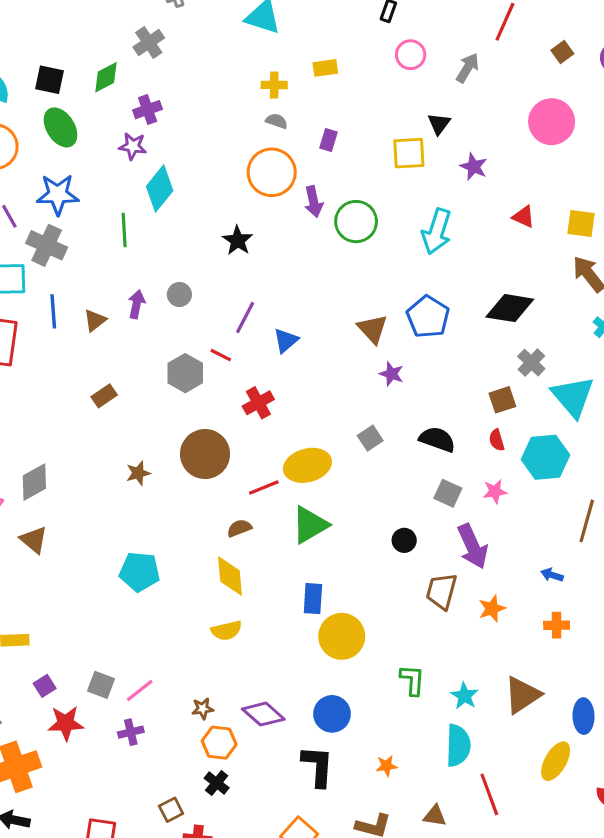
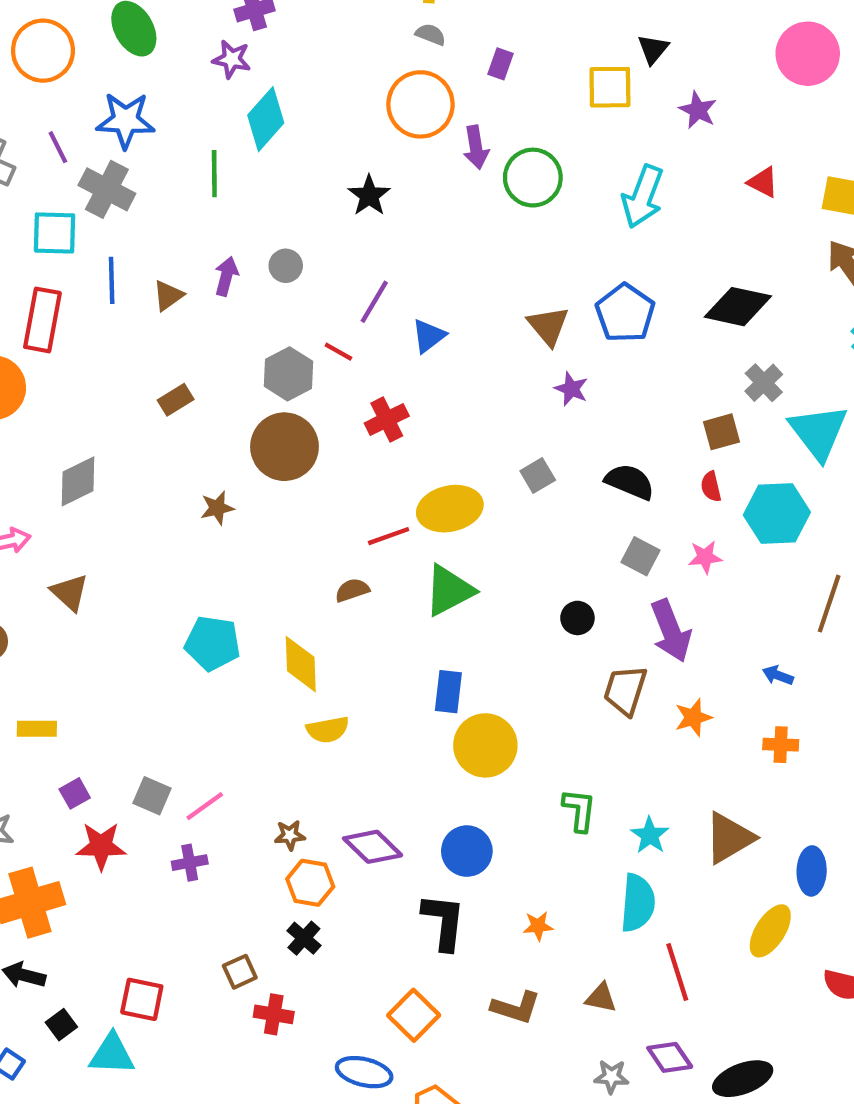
brown circle: (205, 454) -> (284, 447), moved
gray diamond: (34, 482) -> (78, 481), moved
yellow diamond: (230, 576) -> (301, 664), moved

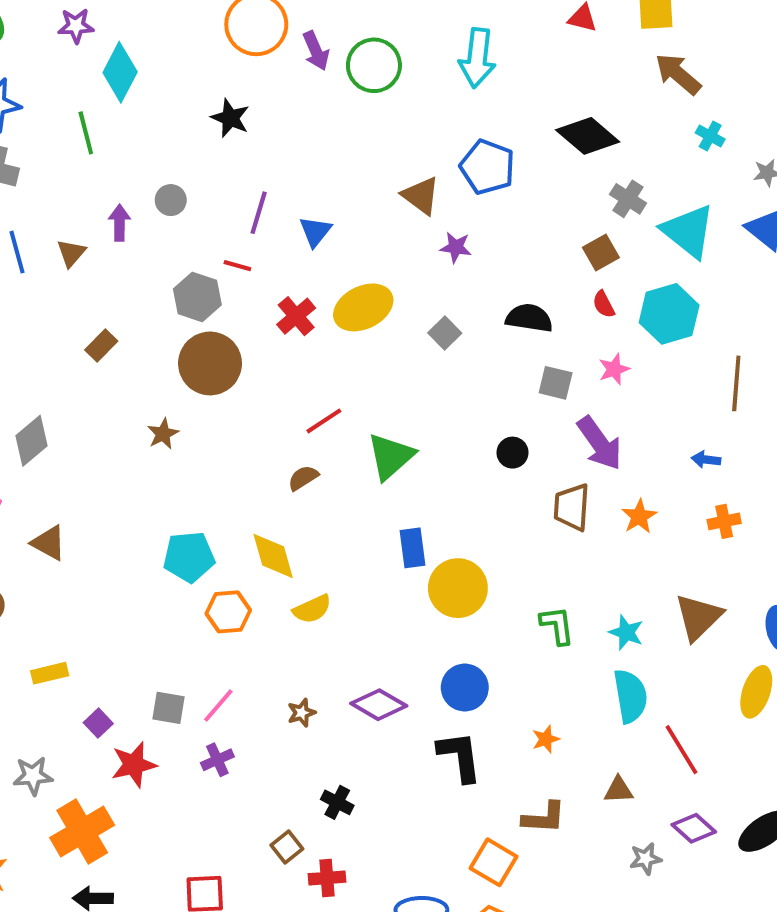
black diamond: (738, 307) -> (588, 136), turned 42
yellow ellipse: (450, 509) -> (363, 307), moved
orange hexagon: (310, 883) -> (228, 612), moved
orange square: (414, 1015) -> (493, 862), moved

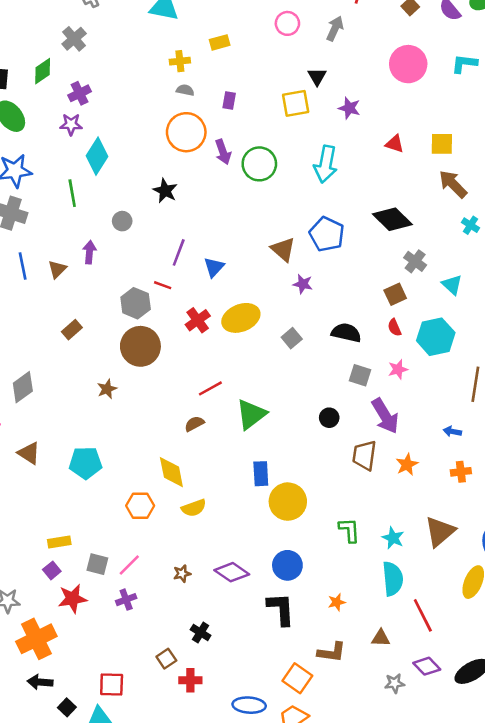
gray circle: (171, 200) -> (122, 221), moved
cyan triangle: (688, 231) -> (452, 285), size x0.6
cyan pentagon: (189, 557) -> (86, 463), moved
yellow rectangle: (50, 673) -> (59, 542), moved

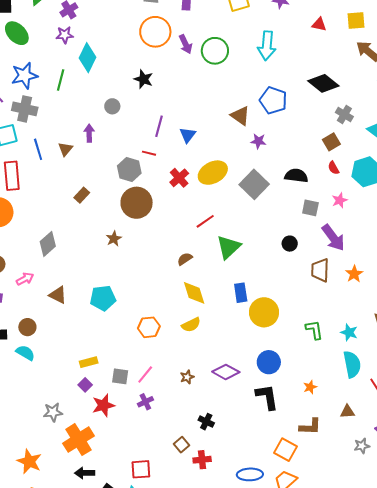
green line: (72, 193) -> (61, 80), moved, turned 30
gray square: (292, 338) -> (254, 184), size x1.8
red line: (210, 388) -> (205, 221), moved
yellow diamond: (171, 472) -> (194, 293), moved

